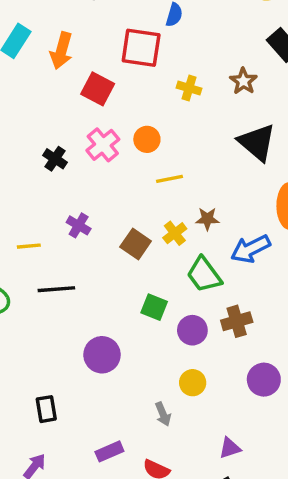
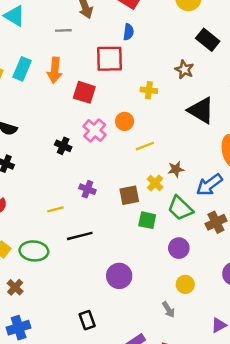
yellow cross: (189, 88) -> (149, 90), moved
brown square: (136, 244) -> (129, 195), turned -36
green square: (154, 307) -> (147, 220), moved
brown cross: (237, 321) -> (216, 222), moved

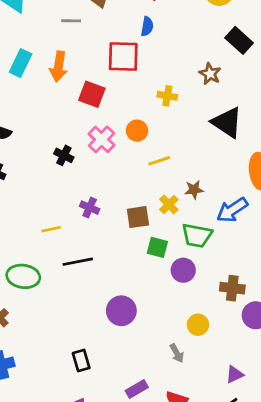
green trapezoid: (180, 208) -> (197, 235), turned -36
brown cross: (216, 222) -> (232, 288), moved, turned 30
purple circle: (179, 248) -> (183, 270), moved

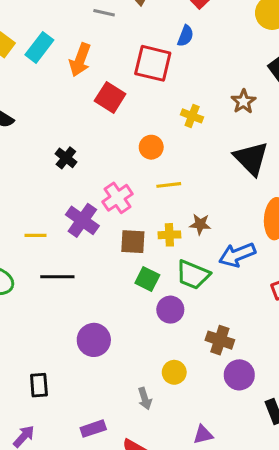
pink cross: (102, 139) -> (118, 198), moved
yellow cross: (169, 205) -> (169, 235), turned 30
purple cross: (90, 208) -> (82, 220), size x1.5

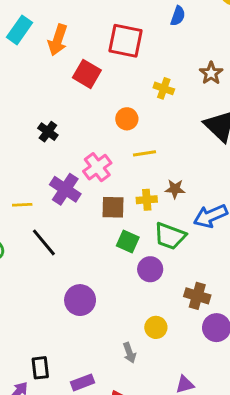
blue semicircle: (185, 36) -> (178, 16), moved
black line: (57, 277) -> (44, 242), turned 52
black rectangle: (39, 385) -> (40, 368), moved

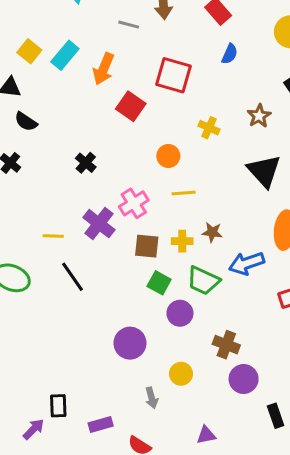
purple circle: (80, 300) -> (130, 343), moved

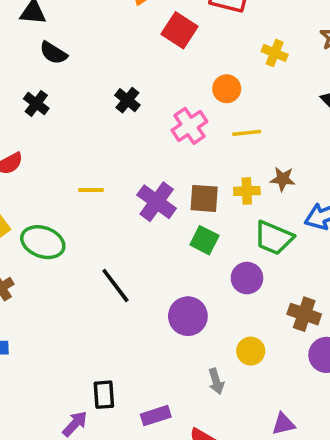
pink cross: (134, 203) -> (189, 126), moved
purple cross: (99, 224) -> (157, 202), moved
black line: (72, 277) -> (115, 285), moved
green square: (159, 283) -> (204, 240), moved

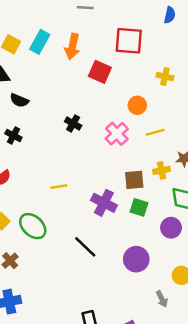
purple cross: (157, 202) -> (104, 203), moved
green ellipse: (43, 242) -> (33, 226), turned 32

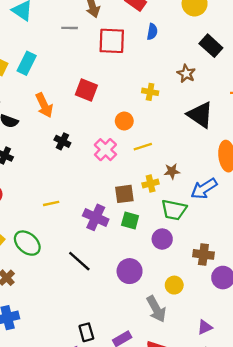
red square: (129, 41) -> (112, 41), moved
orange arrow: (72, 47) -> (44, 105), moved, turned -35
gray arrow: (162, 299) -> (156, 309), size x1.6

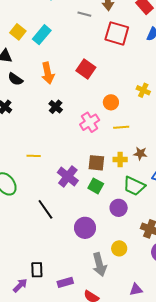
yellow cross: (150, 92) -> (143, 90), moved

